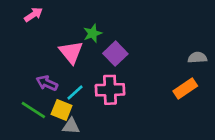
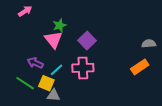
green star: (93, 33) -> (60, 25), moved

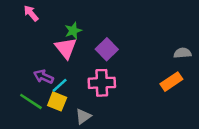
pink arrow: (25, 11) -> (31, 13), turned -96
cyan line: (57, 70) -> (60, 85), moved
gray triangle: (53, 95) -> (83, 116), moved, turned -40

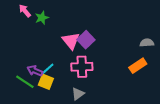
green star: (73, 31) -> (42, 18), moved
pink triangle: (66, 48) -> (71, 41), moved
purple arrow: (43, 77) -> (35, 71), moved
gray triangle: (83, 116) -> (78, 94), moved

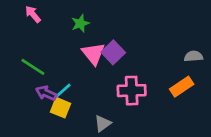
green star: (42, 18) -> (80, 23), moved
pink cross: (82, 67) -> (132, 91), moved
green line: (25, 82) -> (33, 67), moved

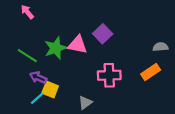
green star: (80, 23) -> (56, 48), moved, size x1.5
purple square: (113, 52) -> (103, 34), moved
pink triangle: (93, 54) -> (78, 45), turned -40
cyan line: (63, 91) -> (37, 98), moved

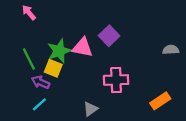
green line: (27, 56) -> (29, 59), turned 30
orange rectangle: (151, 72) -> (160, 101), moved
yellow square: (50, 89) -> (53, 68), moved

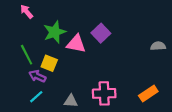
green star: (59, 51) -> (55, 32), moved
pink cross: (116, 80) -> (104, 93), moved
gray triangle: (91, 109) -> (71, 101), moved, turned 40

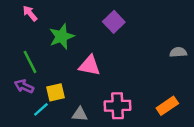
purple square: (101, 33) -> (114, 22), moved
pink triangle: (76, 44) -> (90, 66), moved
yellow square: (49, 63) -> (56, 92), moved, turned -35
purple arrow: (37, 76) -> (24, 86), moved

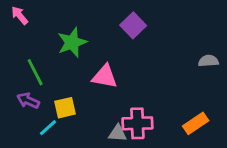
pink arrow: (30, 13) -> (20, 15), moved
gray triangle: (80, 114) -> (118, 133), moved

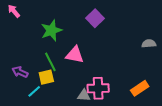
green line: (35, 72) -> (50, 62), moved

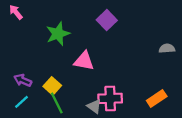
green line: (50, 62) -> (57, 103), moved
yellow square: (46, 77) -> (52, 86), turned -35
cyan line: (34, 91) -> (22, 102), moved
gray triangle: (84, 95) -> (94, 106), turned 32

